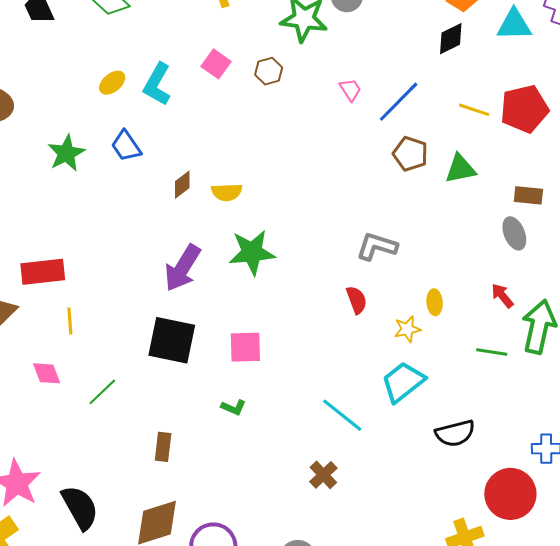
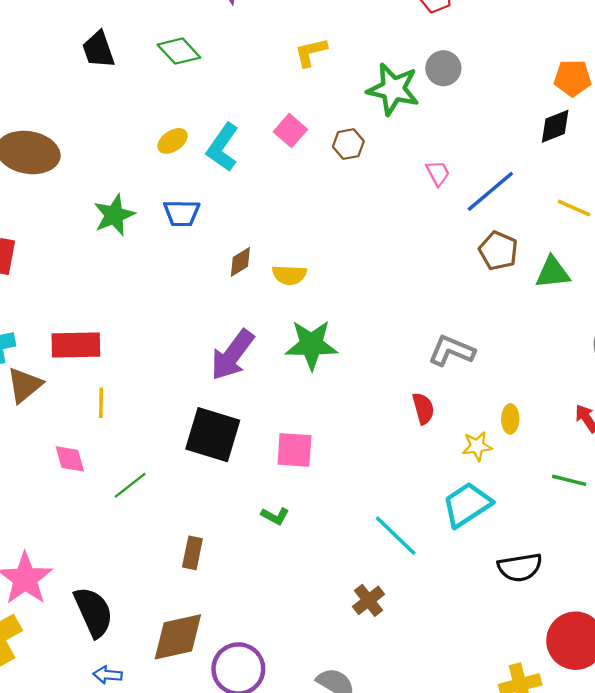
blue trapezoid: (126, 146) -> (182, 213), turned -60

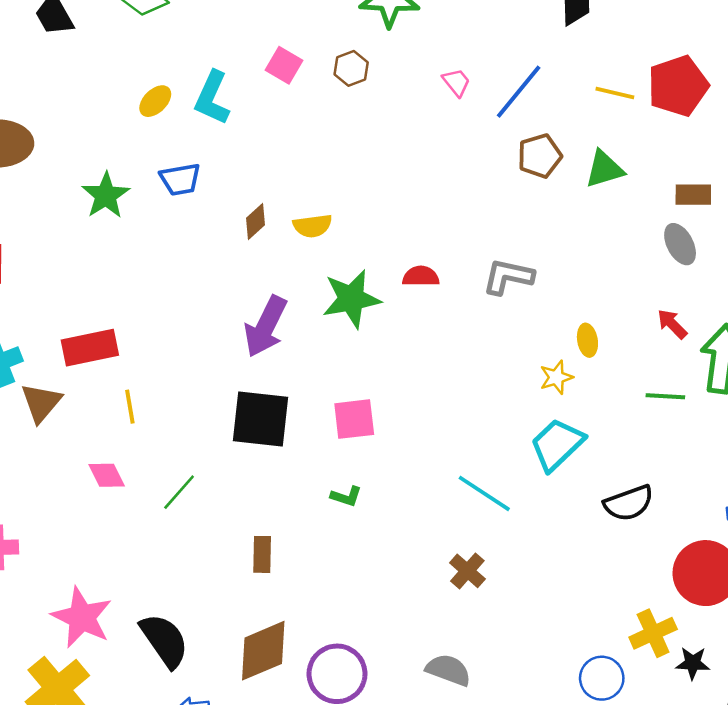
brown pentagon: (498, 251) -> (540, 156), turned -30
red semicircle: (423, 408) -> (421, 276), moved, turned -64

